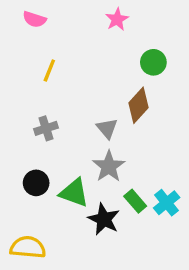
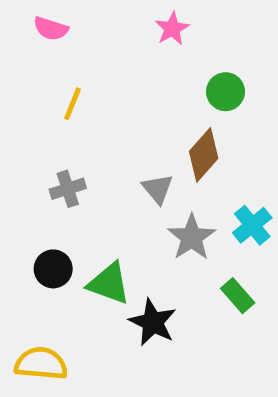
gray star: (109, 166) -> (192, 237), moved
green rectangle: (135, 201) -> (238, 296), moved
cyan cross: (167, 203) -> (252, 225), moved

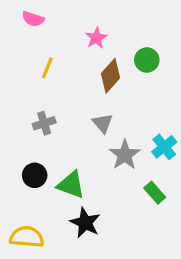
pink star: (172, 29) -> (96, 38), moved
brown diamond: (204, 155) -> (110, 76), moved
black star: (153, 322) -> (85, 223), moved

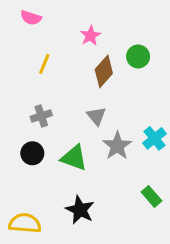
black circle: (35, 175) -> (32, 153), moved
green triangle: (71, 185) -> (74, 158), moved
green rectangle: (155, 193) -> (151, 196), moved

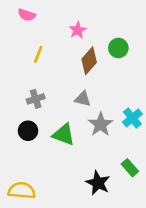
gray triangle: (96, 116) -> (83, 99), turned -36
black star: (80, 210) -> (98, 183), moved

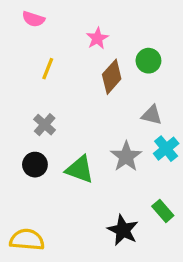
gray cross: (36, 99) -> (45, 125), turned -30
gray triangle: (83, 99) -> (152, 115), moved

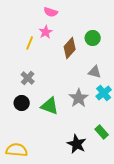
pink semicircle: (33, 19) -> (51, 12), moved
pink star: (97, 38) -> (46, 32), moved

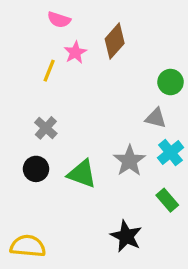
pink semicircle: (51, 12) -> (59, 20), moved
green circle: (93, 38) -> (170, 82), moved
brown diamond: (70, 48) -> (115, 41), moved
green rectangle: (102, 132) -> (167, 200), moved

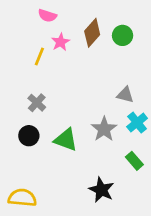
green circle: (170, 82) -> (123, 35), moved

